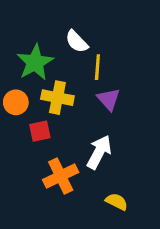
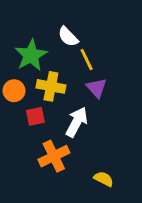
yellow line: (97, 67) -> (87, 59), turned -30
white arrow: (99, 152) -> (77, 122), moved

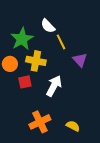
purple triangle: (96, 88) -> (80, 60), moved
orange cross: (54, 156) -> (40, 122), moved

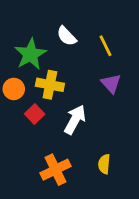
yellow line: (61, 42) -> (106, 46), moved
red square: (25, 82) -> (35, 114), turned -32
yellow semicircle: (73, 126) -> (104, 164), moved, turned -112

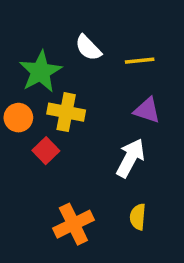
yellow line: (106, 46) -> (140, 61), turned -70
purple triangle: (111, 83) -> (147, 110), turned -30
white arrow: (75, 120) -> (130, 158), moved

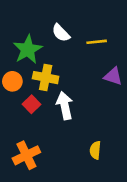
purple triangle: (147, 110) -> (113, 76), moved
white arrow: (130, 158) -> (65, 106), moved, turned -40
orange cross: (73, 224) -> (26, 155), moved

